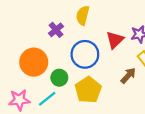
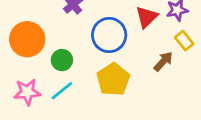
orange circle: (34, 62) -> (27, 39), moved
green circle: (59, 78) -> (62, 60), moved

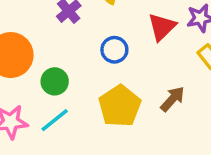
blue circle: (109, 35) -> (114, 50), size x0.6
brown arrow: (163, 61) -> (172, 99), moved

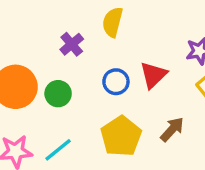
red triangle: (162, 27) -> (153, 75), moved
green circle: (55, 81) -> (58, 94), moved

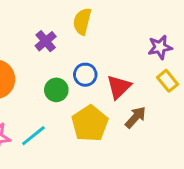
red triangle: (153, 75) -> (119, 87), moved
green circle: (58, 94) -> (56, 90), moved

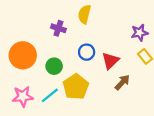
purple cross: (46, 41) -> (58, 28), turned -32
green circle: (56, 90) -> (54, 66), moved
yellow pentagon: (90, 123) -> (76, 87), moved

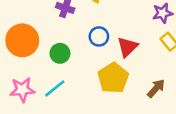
brown arrow: (122, 82) -> (156, 88), moved
yellow pentagon: (76, 87) -> (113, 78), moved

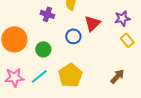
red triangle: (127, 47) -> (92, 23), moved
yellow pentagon: (113, 78) -> (70, 75), moved

